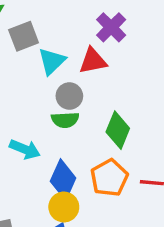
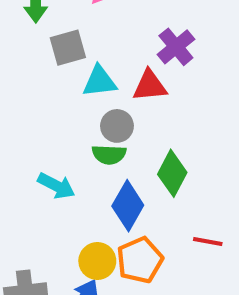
cyan triangle: (52, 61) -> (99, 81), turned 32
orange pentagon: (109, 178) -> (140, 260), moved
blue diamond: (63, 180) -> (128, 206), moved

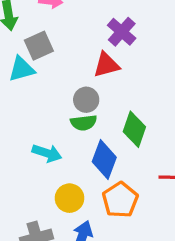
cyan triangle: (99, 81) -> (22, 69), moved
yellow circle: (97, 261) -> (70, 198), moved

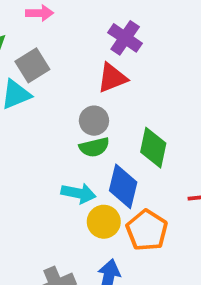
cyan arrow: (47, 153) -> (79, 193), moved
yellow circle: (70, 198) -> (104, 222), moved

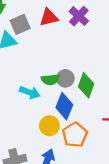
red triangle: (112, 78) -> (49, 17), moved
gray circle: (94, 121) -> (65, 78), moved
cyan arrow: (79, 193) -> (30, 92), moved

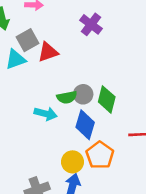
red triangle: (49, 17) -> (48, 52), moved
yellow circle: (49, 126) -> (72, 162), moved

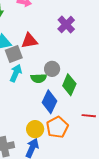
gray square: (27, 40) -> (14, 54), moved
gray circle: (83, 94) -> (52, 69), moved
cyan arrow: (46, 114) -> (16, 73), moved, turned -90

